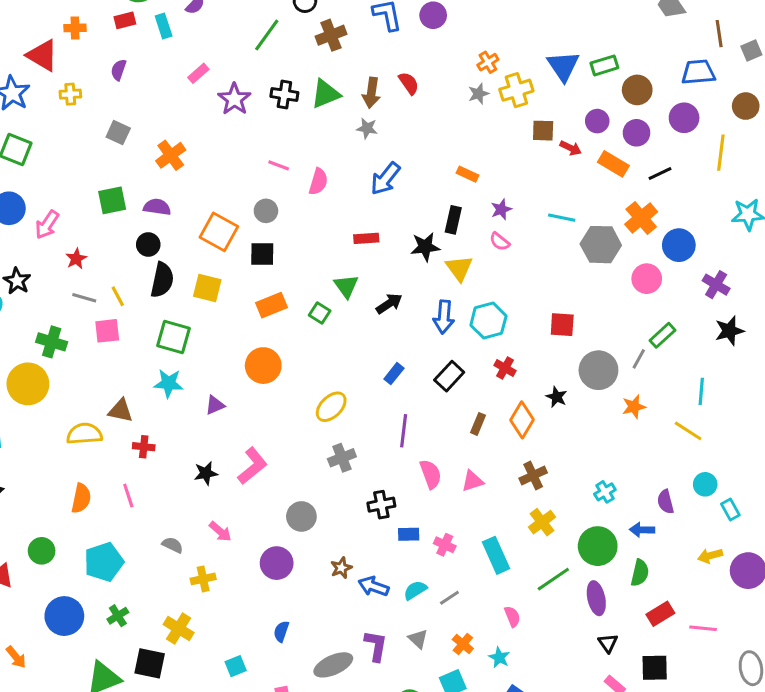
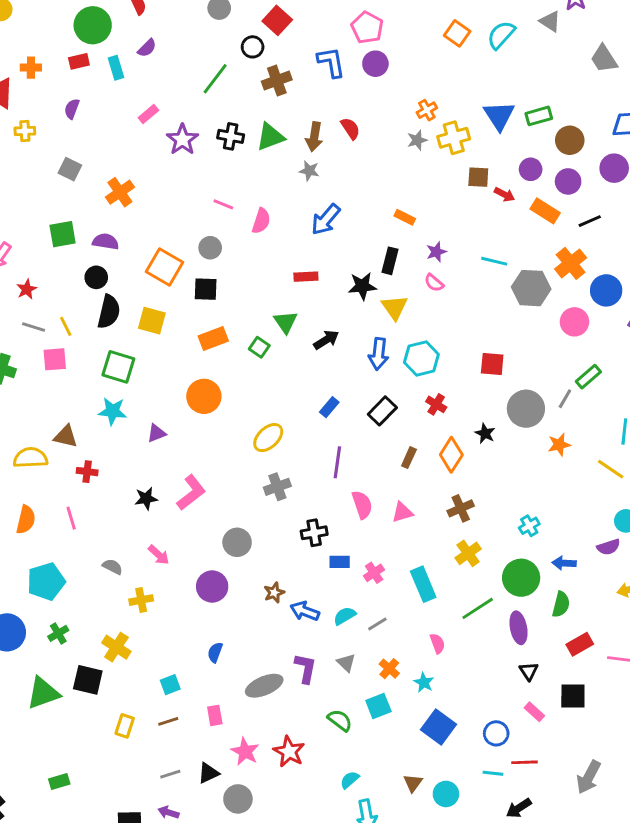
purple semicircle: (665, 502) -> (608, 547), moved, turned -95
pink cross: (445, 545) -> (374, 573), turned 30

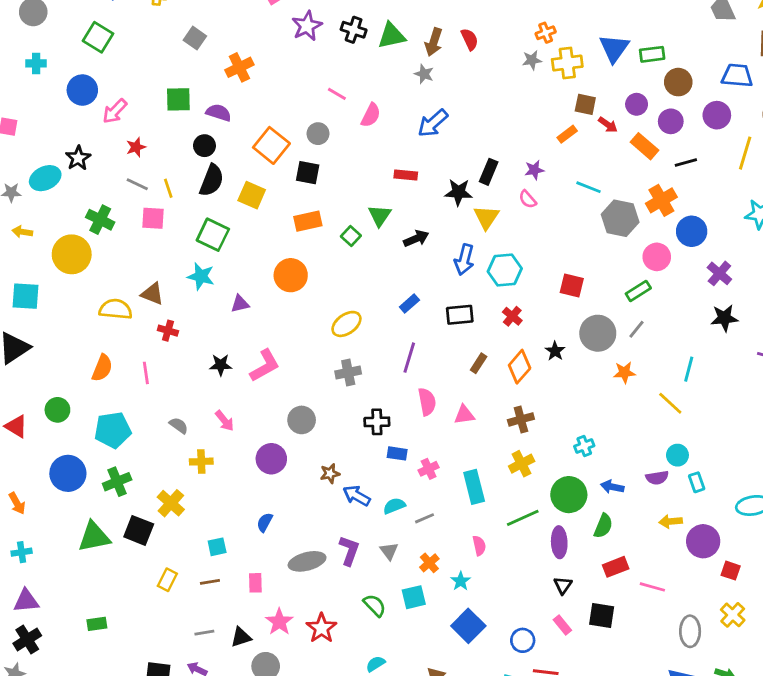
orange rectangle: (405, 217) -> (567, 134), moved, turned -72
green rectangle: (588, 377) -> (638, 291), moved
black rectangle: (382, 411) -> (460, 315), turned 32
green cross: (58, 633) -> (117, 482), size x1.4

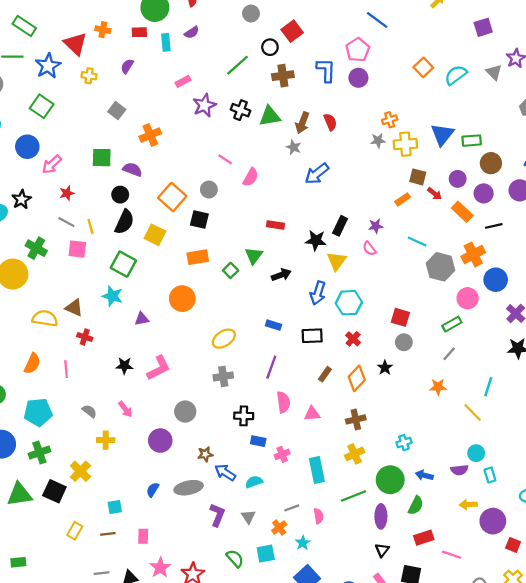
blue arrow: (433, 123) -> (317, 174), moved
blue rectangle: (409, 303) -> (273, 325), turned 56
gray circle: (598, 333) -> (404, 342), moved, size x0.6
gray line: (424, 518) -> (292, 508), moved
gray ellipse: (307, 561) -> (189, 488), moved

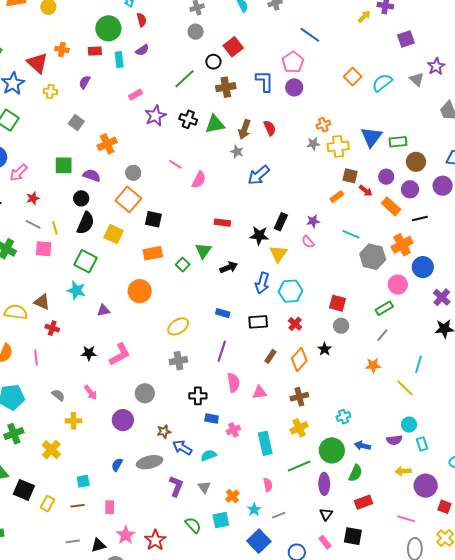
gray circle: (209, 190) -> (133, 173), moved
black square: (54, 491) -> (24, 490), moved
gray line: (292, 508) -> (279, 515), moved
pink line: (452, 555) -> (406, 519), moved

